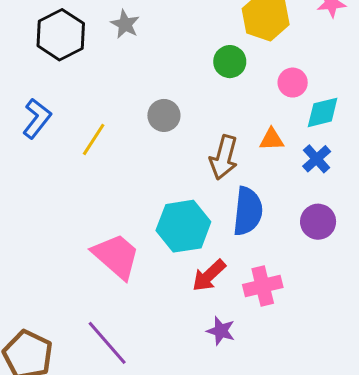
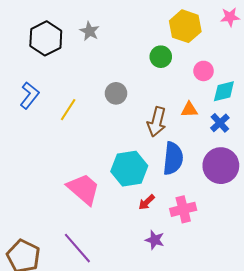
purple circle: (318, 222) -> (221, 166), size x1.5
red arrow: (209, 276) -> (147, 202), size x0.7

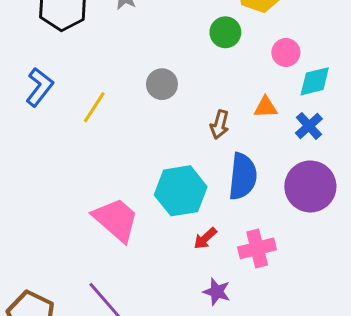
brown arrow: (157, 122) -> (220, 125), size x0.7

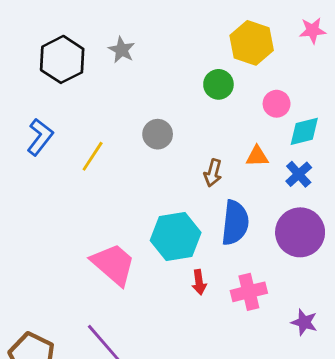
red arrow: (205, 238) -> (199, 282), turned -55
purple star: (217, 292) -> (304, 322), moved

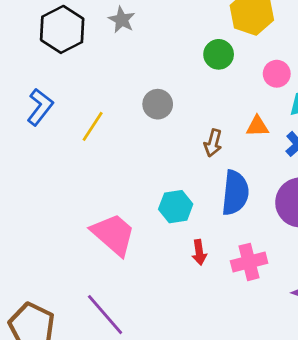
cyan hexagon: (176, 237) -> (176, 207), size x0.7

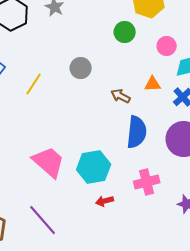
brown arrow: (213, 143) -> (121, 96), turned 102
cyan hexagon: (176, 207) -> (94, 167), moved, size x1.4
red arrow: (199, 252) -> (105, 201), moved, turned 84

